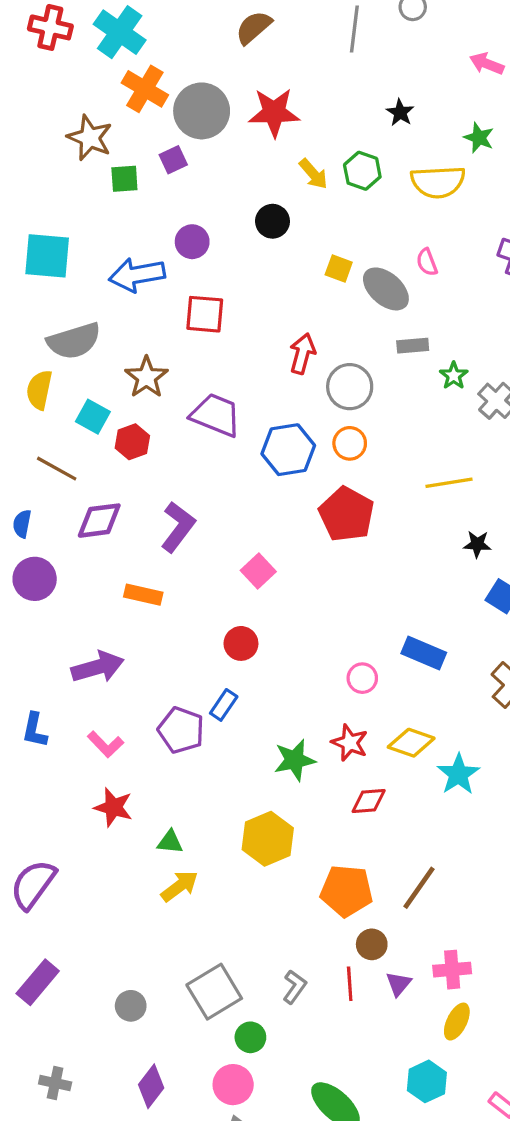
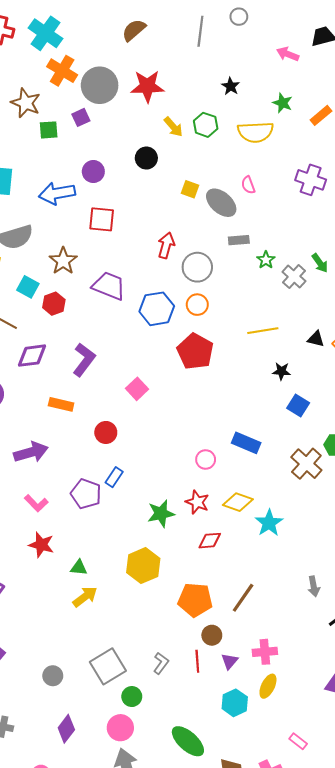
red circle: (241, 643) -> (106, 432), moved
cyan hexagon: (427, 1081) -> (235, 703), moved

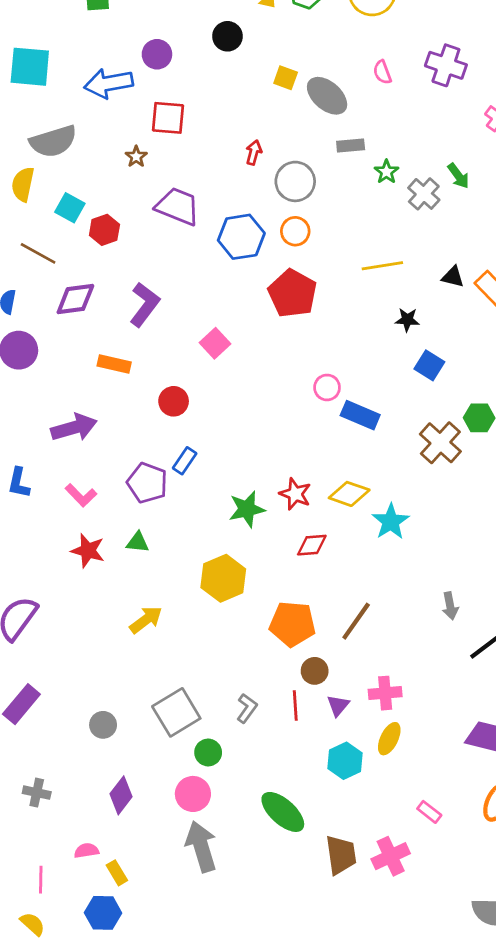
pink semicircle: (248, 185) -> (382, 72), moved
red arrow: (166, 245) -> (254, 152), size x0.7
brown star: (63, 261) -> (136, 157), moved, size x0.6
pink circle: (206, 460) -> (327, 387), moved
green triangle: (79, 568) -> (138, 542), moved

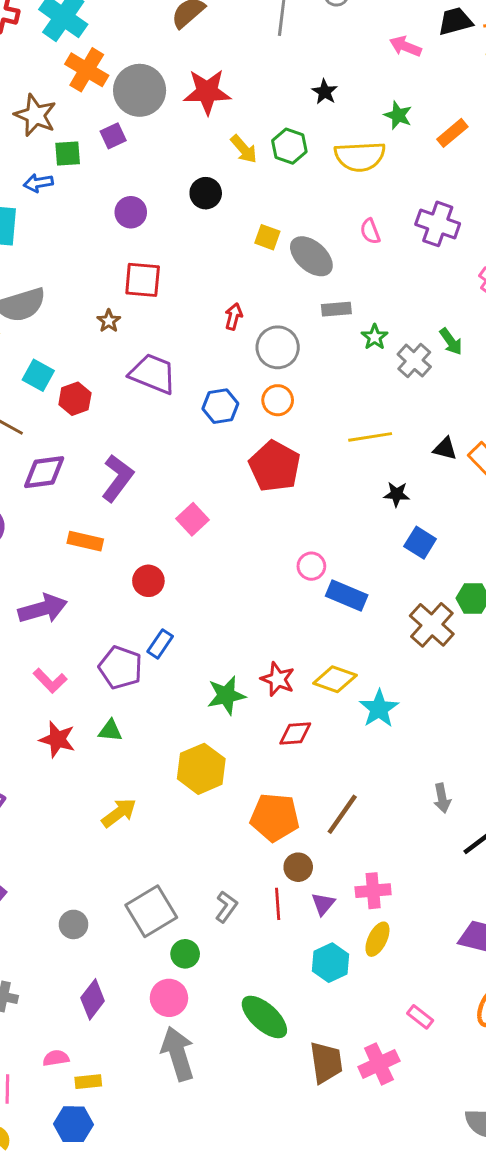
blue arrow: (109, 83) -> (38, 183), moved, size x0.6
blue hexagon: (241, 237) -> (220, 406), size x0.7
yellow rectangle: (117, 873) -> (88, 1082), turned -65

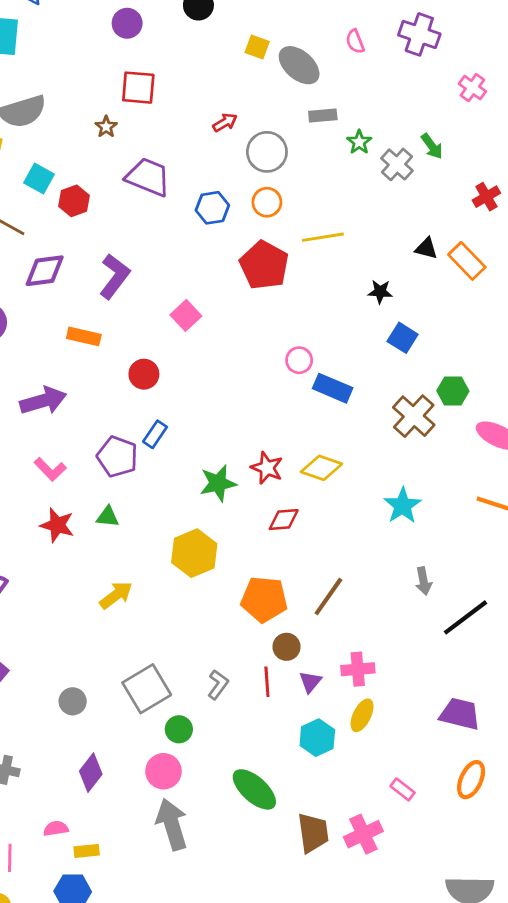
red arrow: (234, 316) -> (225, 123), turned 45
yellow line: (370, 437) -> (323, 237), moved
cyan star: (379, 709) -> (403, 506), moved

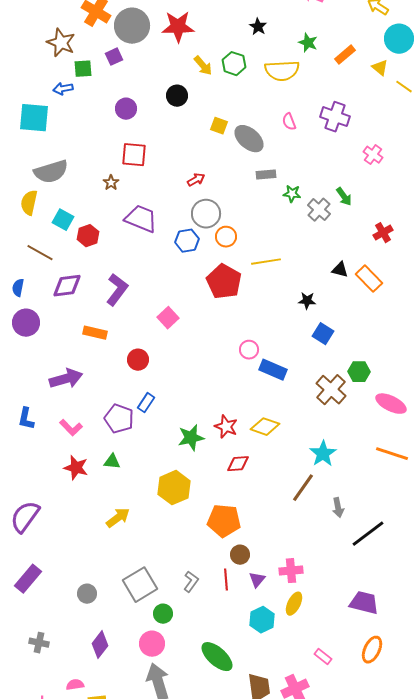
green star: (359, 142) -> (292, 194), turned -30
gray circle: (267, 152) -> (206, 214), moved
brown line: (328, 596) -> (303, 488), moved

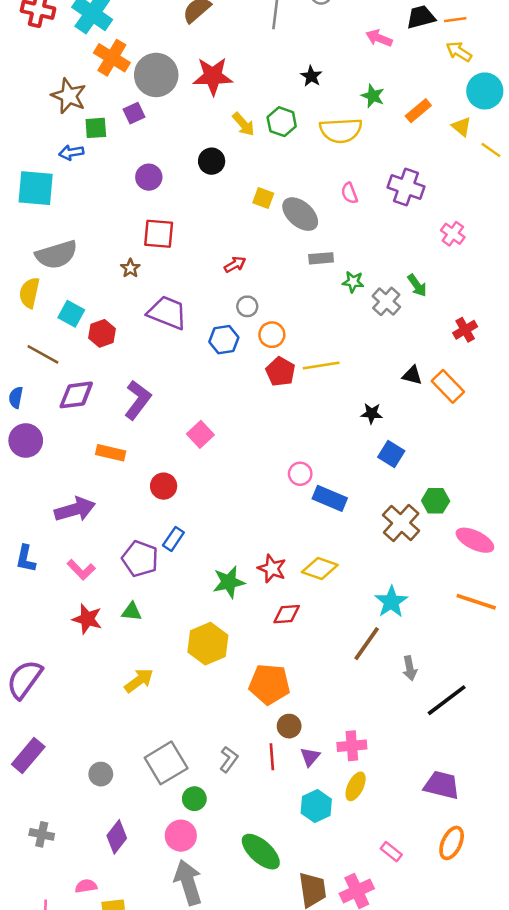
gray circle: (206, 214) -> (247, 306), size x0.6
red pentagon: (224, 282) -> (280, 372), moved, size x0.7

